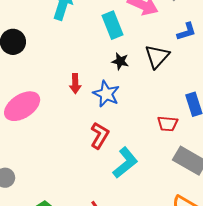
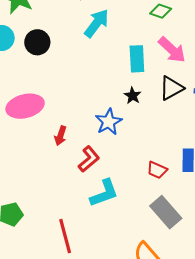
black triangle: (157, 56) -> (171, 88), moved
red arrow: (75, 84) -> (60, 136), moved

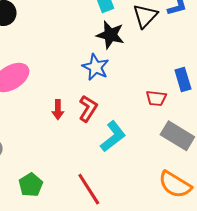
black star: (133, 96) -> (110, 35), size x1.6
red arrow: (60, 136) -> (58, 110), moved

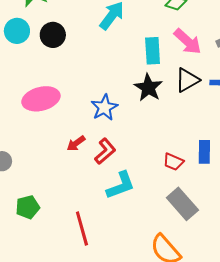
blue star: (96, 67) -> (104, 108), moved
red arrow: (58, 110) -> (76, 143), turned 36

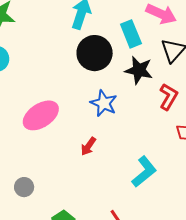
black circle: (53, 35) -> (95, 53), moved, size x1.4
red L-shape: (105, 151) -> (168, 97), moved

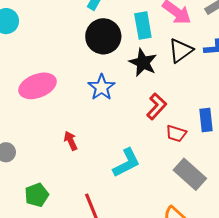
red L-shape: (168, 97) -> (157, 106), moved
red arrow: (88, 146) -> (71, 141), moved, turned 108

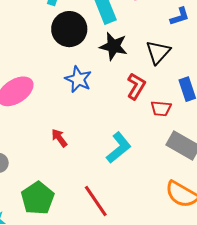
black triangle: (181, 51) -> (158, 52), moved
green pentagon: (37, 195) -> (38, 198), size x1.4

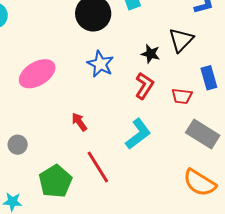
black star: (114, 46) -> (151, 54), moved, size x0.7
red L-shape: (136, 86) -> (144, 86), moved
red line: (96, 201) -> (98, 167), moved

